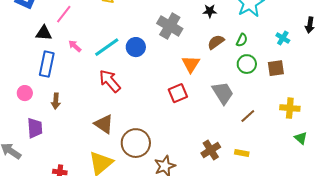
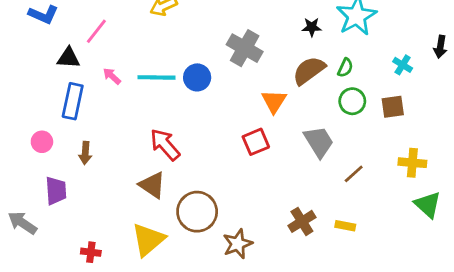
black star: (210, 11) -> (312, 27), moved
brown semicircle: (216, 42) -> (309, 70), size x1.4
cyan line: (107, 47) -> (157, 77), turned 36
red arrow: (110, 81) -> (165, 145), moved
green triangle: (301, 138) -> (428, 205), size x1.5

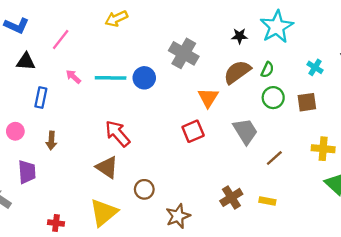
black triangle: (68, 58) -> (26, 62), moved
blue rectangle: (73, 101) -> (41, 98), size x0.7
brown circle: (197, 212) -> (144, 189), size x0.6

